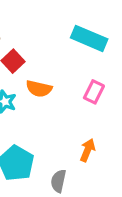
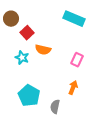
pink rectangle: (94, 92) -> (77, 60), moved

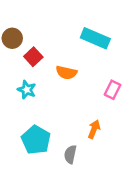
orange semicircle: (43, 50) -> (66, 73), moved
pink rectangle: (77, 60) -> (113, 90), moved

